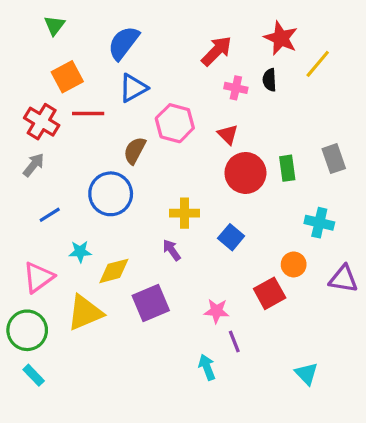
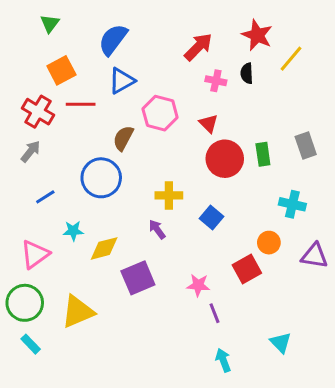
yellow triangle: (85, 313) -> (78, 312), moved
cyan arrow: (207, 367) -> (223, 360), moved

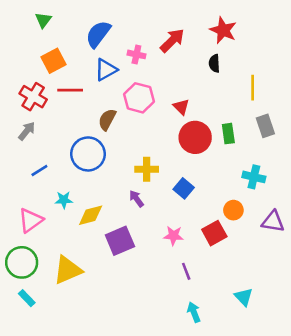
yellow line: (291, 59) -> (253, 88), moved, turned -40
pink cross: (216, 81) -> (136, 54), moved
pink star: (198, 285) -> (173, 236), moved

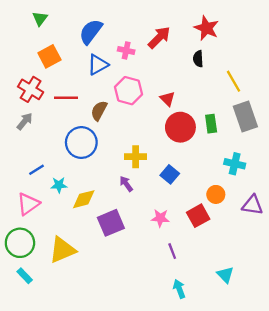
yellow line: (253, 88) -> (234, 81), turned -30
red line: (70, 90) -> (66, 98), moved
gray rectangle: (265, 126) -> (245, 117), size x1.4
blue line: (39, 171) -> (36, 170), moved

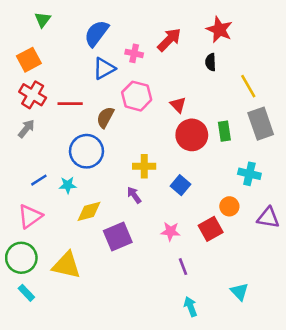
orange square: (49, 56) -> (29, 60), moved
cyan star: (59, 185) -> (68, 185), moved
yellow triangle: (62, 250) -> (66, 265), turned 36

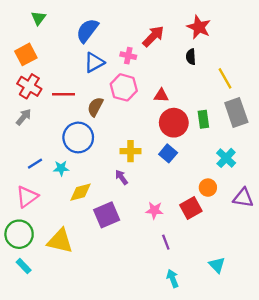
pink cross: (134, 53) -> (128, 56), moved
red triangle: (178, 105) -> (161, 95), turned -42
cyan cross: (249, 174) -> (226, 158), turned 30
blue square: (181, 185) -> (168, 153), moved

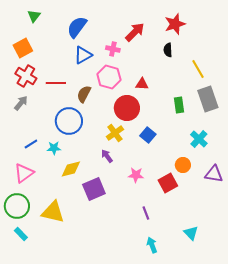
red star: (199, 27) -> (175, 24), turned 30
red circle: (174, 123) -> (127, 108), moved
yellow cross: (131, 151) -> (115, 133), turned -36
pink star: (154, 210) -> (136, 175), moved

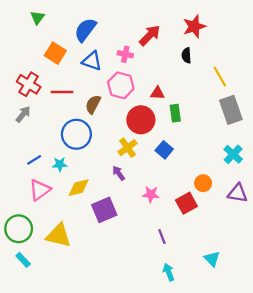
orange square: (23, 48) -> (55, 53), moved, turned -30
blue triangle: (83, 55) -> (92, 61), turned 48
green rectangle: (179, 105) -> (175, 113), moved
cyan cross: (199, 139) -> (233, 154), moved
pink triangle: (24, 173) -> (40, 190), moved

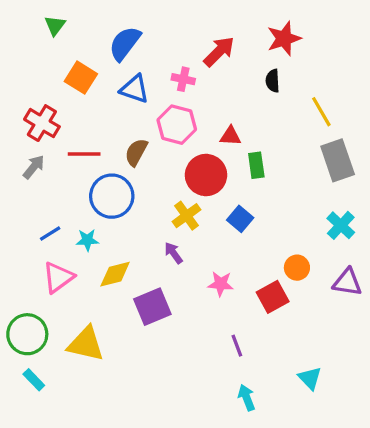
red line: (62, 92) -> (84, 154), moved

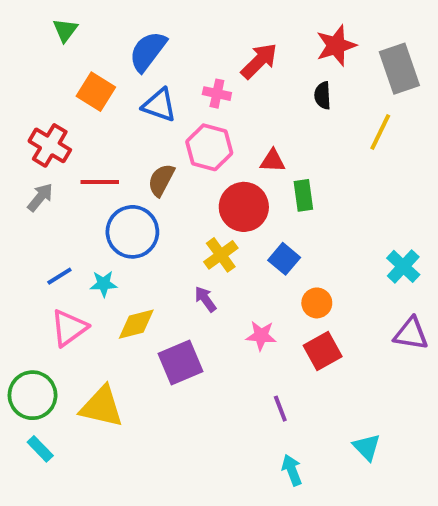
yellow line: (321, 112) -> (380, 132), turned 56
gray rectangle: (338, 160) -> (399, 69), moved
orange circle: (297, 268) -> (317, 303), moved

